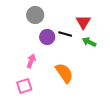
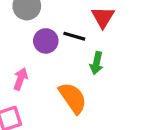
green arrow: (89, 42) -> (96, 63), moved, turned -104

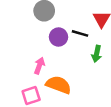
orange semicircle: (73, 98) -> (58, 85), moved, turned -35

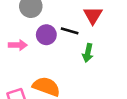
pink arrow: (39, 66) -> (18, 45), moved, turned 70

